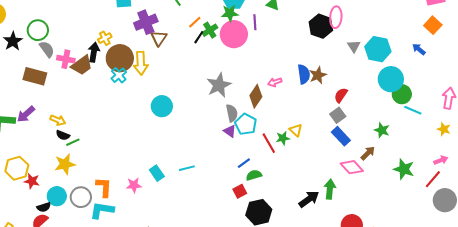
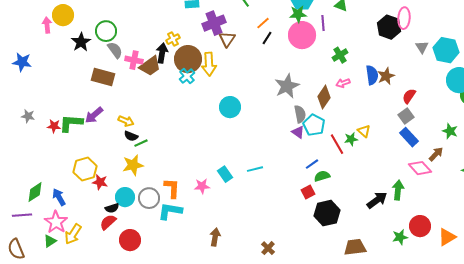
green cross: (210, 30) -> (340, 55), moved

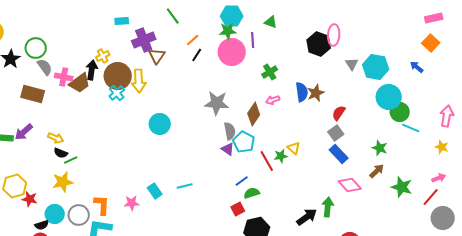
gray star: (287, 86) -> (217, 103), turned 30
brown arrow: (436, 154) -> (377, 171), moved

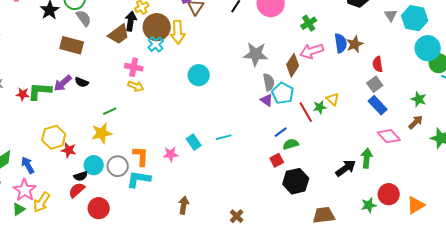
pink cross: (64, 77) -> (134, 67), moved
pink arrow: (273, 100) -> (312, 51), size x1.6
red semicircle: (339, 113) -> (378, 64), turned -42
yellow arrow: (56, 138) -> (136, 86), moved
black semicircle: (61, 153) -> (82, 82), moved

